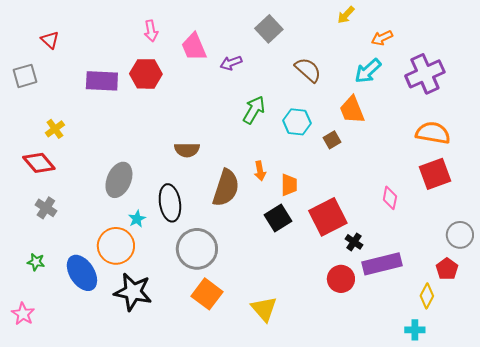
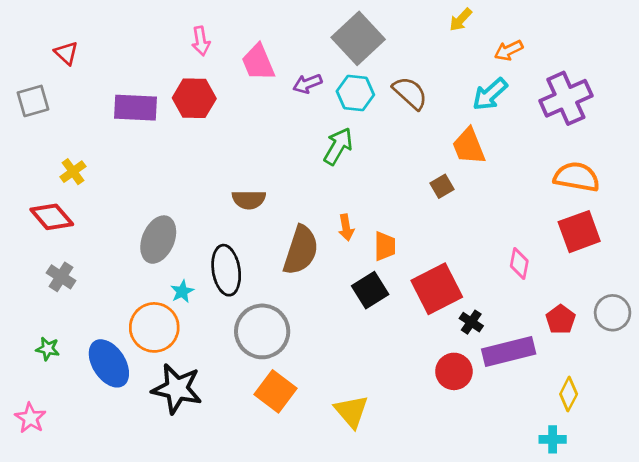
gray square: (269, 29) -> (358, 38), size x1.4
cyan hexagon: (297, 122) -> (355, 93), moved
red pentagon: (447, 269) -> (561, 319), moved

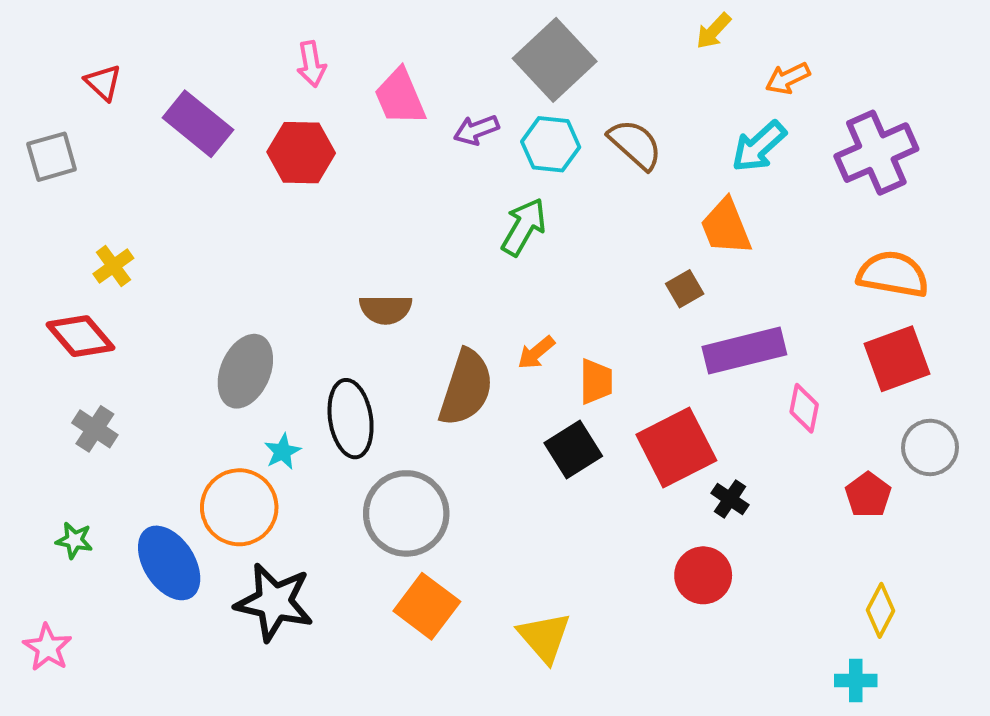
purple rectangle: (136, 108) -> (198, 124), moved, turned 36
orange arrow: (346, 228) -> (536, 353), turned 60
gray circle: (613, 313) -> (930, 447), moved
purple rectangle: (509, 351) -> (744, 351), moved

